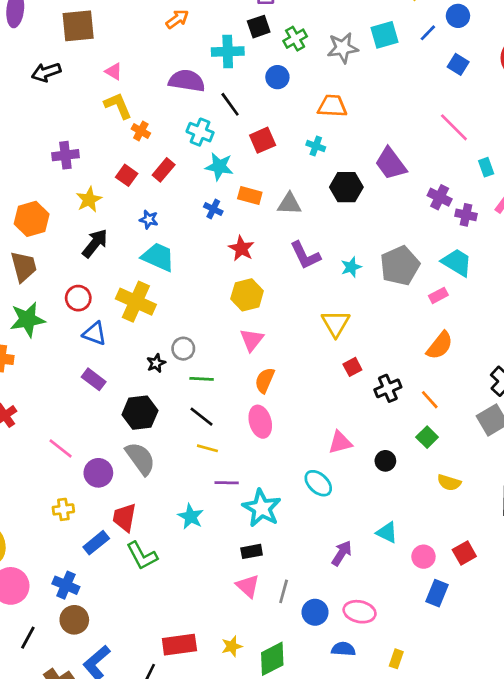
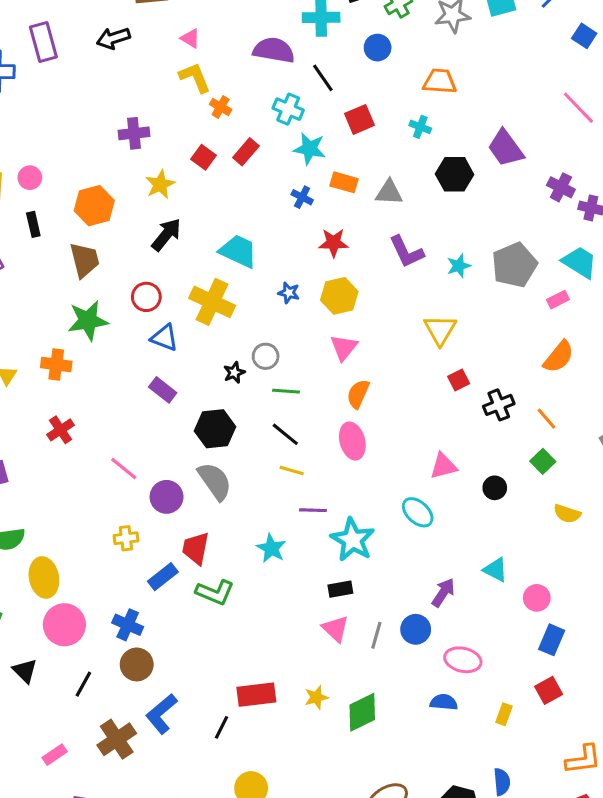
blue star: (149, 220) -> (289, 293), moved
red star: (241, 248) -> (334, 243), turned -30
red square: (464, 553) -> (549, 690), moved
green L-shape: (142, 556) -> (215, 592), turned -40
blue circle: (315, 612) -> (416, 629), moved

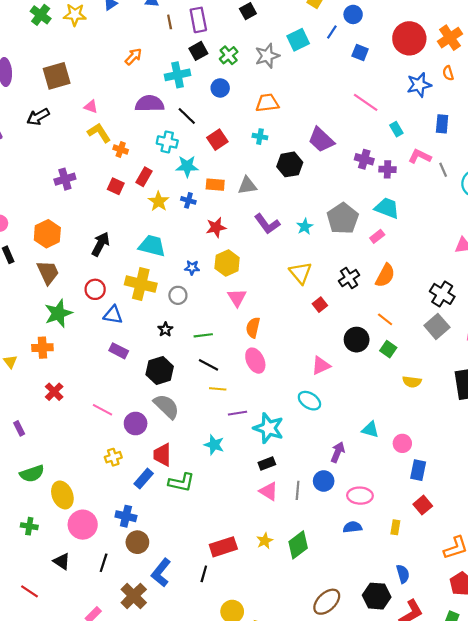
yellow star: (160, 184) -> (159, 201), moved
gray circle: (266, 356) -> (178, 295), moved
black cross: (499, 405) -> (349, 278), moved
black circle: (495, 488) -> (357, 340), moved, size x1.5

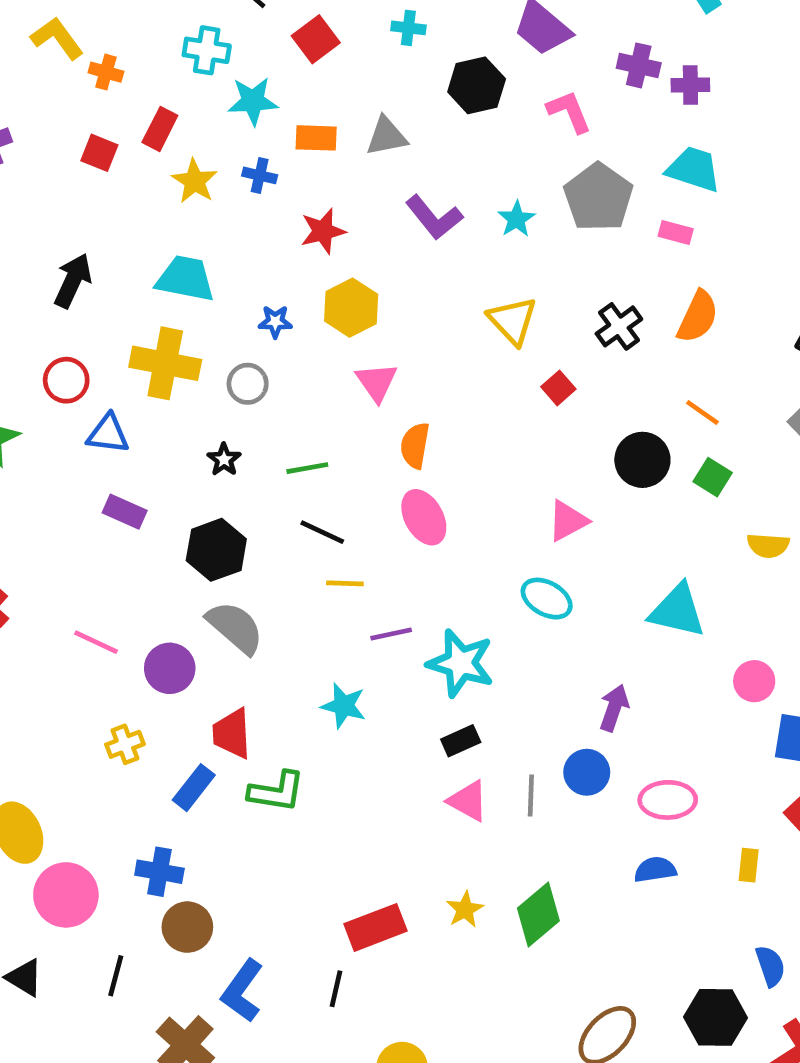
pink L-shape: (420, 156) -> (569, 112), moved, turned 45
pink rectangle: (377, 236) -> (676, 232), turned 56
cyan triangle: (370, 430) -> (677, 611), moved, size x1.5

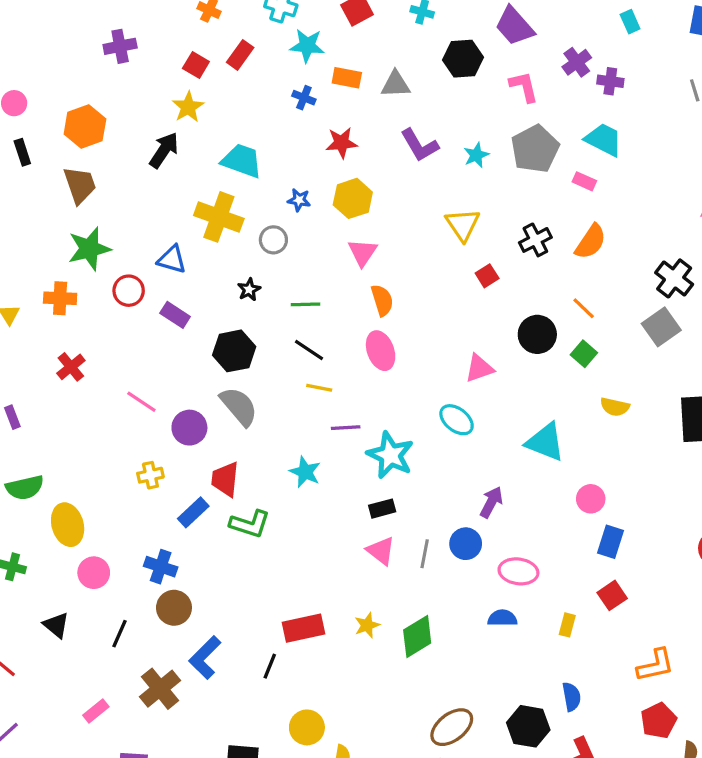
purple cross: (639, 65) -> (577, 62), turned 32
yellow star: (195, 181) -> (188, 107), moved
red circle: (66, 380) -> (129, 291), moved
orange semicircle: (415, 445) -> (382, 300), turned 144
pink circle: (66, 895) -> (94, 573), size x0.7

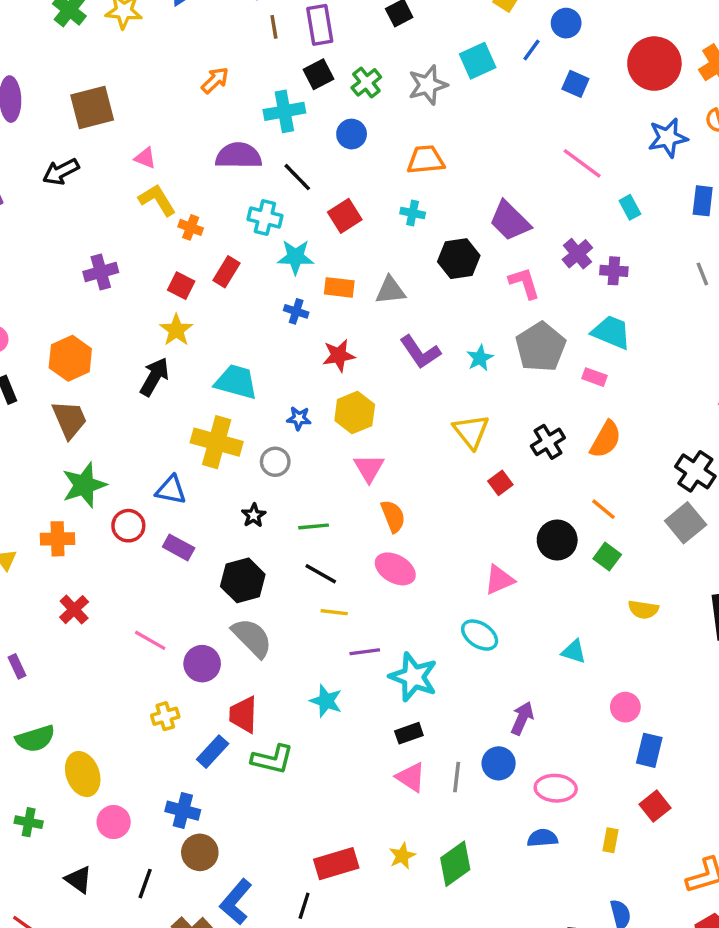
pink ellipse: (381, 351) -> (395, 569), turned -36
cyan triangle: (545, 442) -> (574, 651), size x0.6

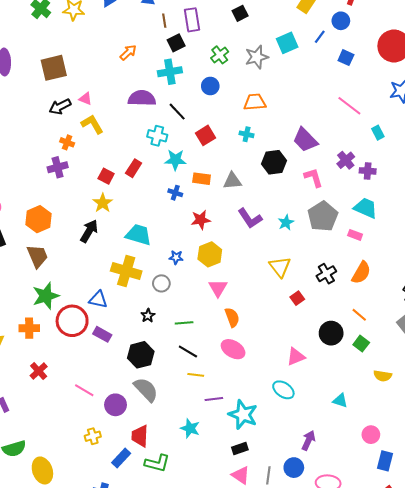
black square: (318, 74) -> (176, 43), moved
black arrow: (61, 172) -> (60, 107), moved
orange cross: (191, 227) -> (67, 142), moved
red circle: (128, 526) -> (72, 321), size x1.6

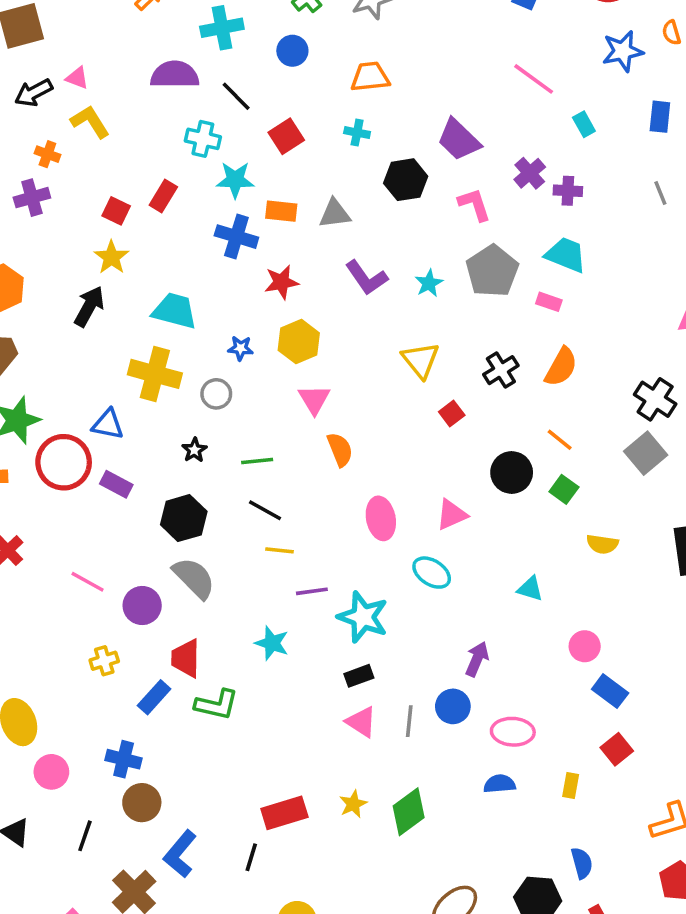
blue cross: (175, 193) -> (236, 237), size x1.6
pink ellipse: (233, 349) -> (381, 518), moved, turned 50
blue rectangle: (385, 461) -> (610, 691), turned -66

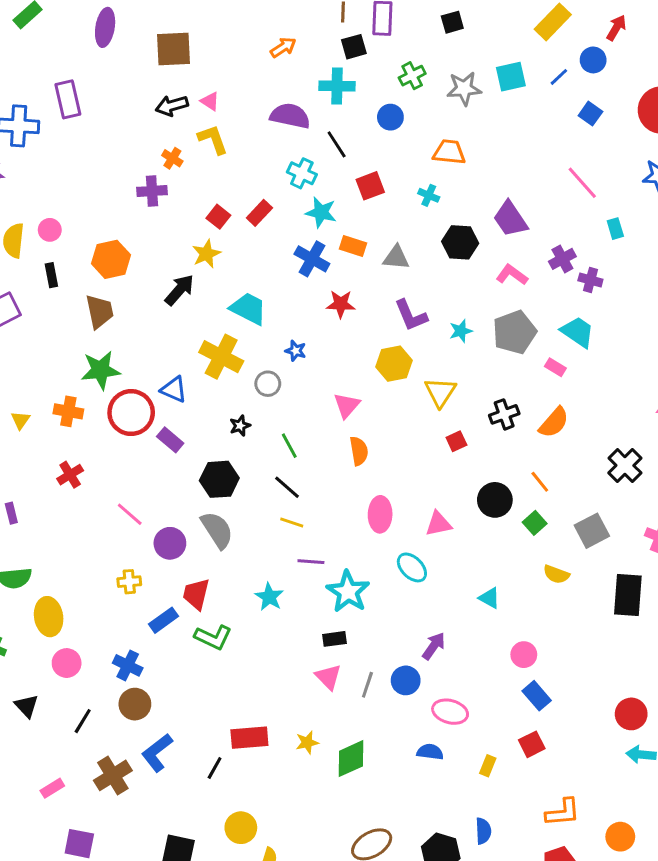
pink L-shape: (474, 205) -> (512, 275), turned -48
yellow hexagon: (299, 342) -> (394, 364), moved
gray square: (646, 453) -> (592, 531), moved
green line: (257, 461) -> (289, 446), turned 55

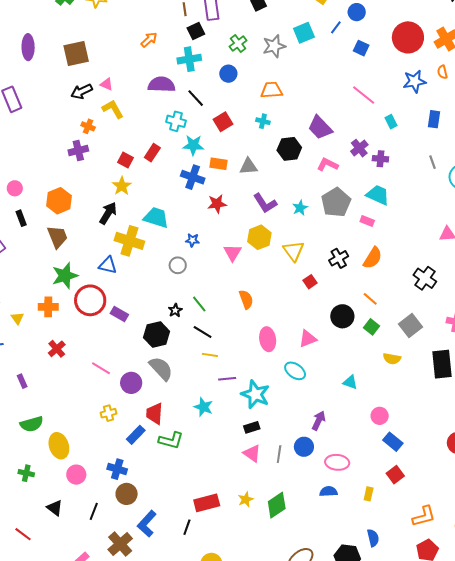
yellow cross: (221, 357) -> (129, 241), moved
blue triangle: (174, 389) -> (108, 265), moved
pink triangle: (347, 405) -> (233, 253), moved
black star: (240, 426) -> (175, 310), moved

